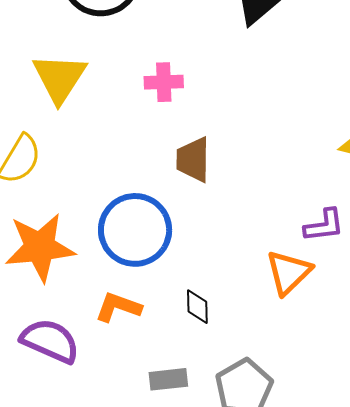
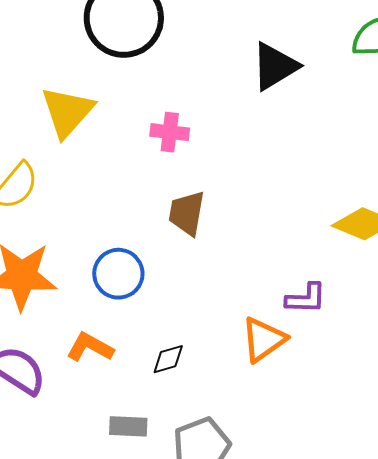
blue circle: (135, 230) -> (118, 274), size x0.7
black diamond: (197, 307) -> (168, 359), turned 66

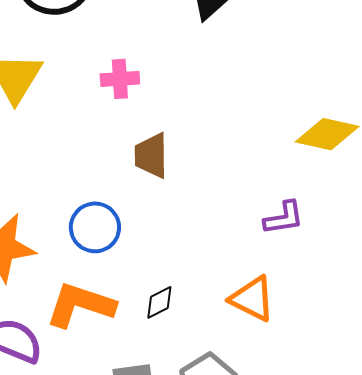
orange triangle: (264, 339) -> (252, 299), moved, turned -48
orange L-shape: (90, 347) -> (80, 305), size x1.5

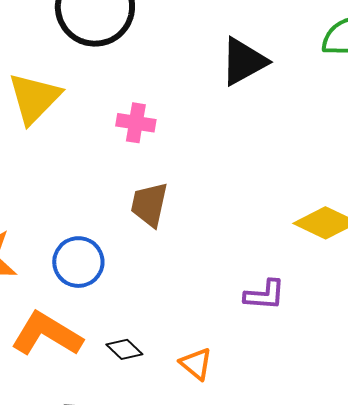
orange triangle: (252, 299) -> (196, 364), moved, size x0.7
black diamond: (159, 302) -> (124, 349), turned 57

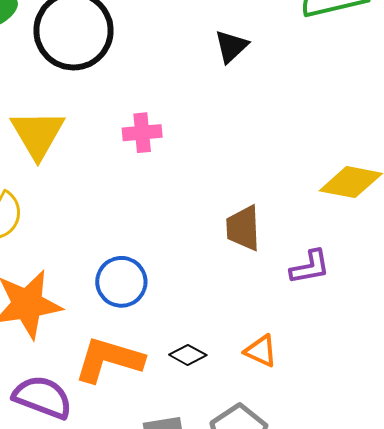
black triangle: (244, 62) -> (231, 46), size x0.7
brown trapezoid: (149, 205) -> (243, 228), moved

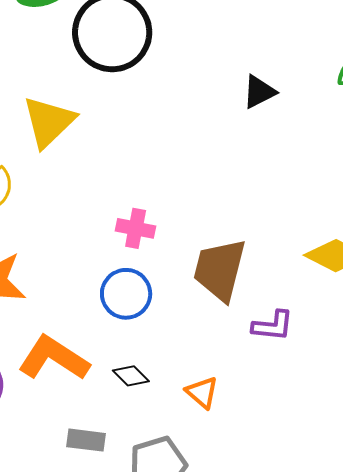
pink cross: (142, 133) -> (136, 228), moved
brown trapezoid: (243, 228) -> (220, 270), size x1.4
blue circle: (121, 282) -> (126, 294), moved

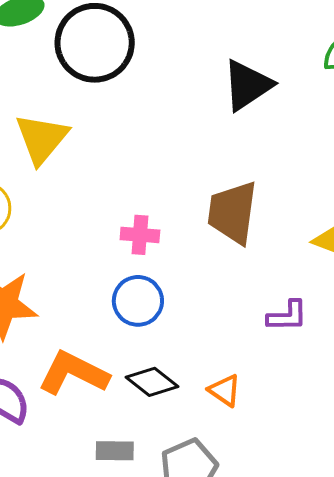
black triangle: (259, 92) -> (247, 85), size x1.5
brown trapezoid: (220, 270) -> (233, 212), moved
black diamond: (131, 376) -> (152, 382), size x1.4

